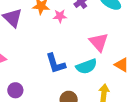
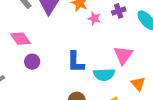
purple circle: (15, 90) -> (32, 62), moved

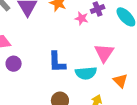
pink star: (94, 18) -> (82, 18), moved

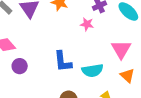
pink star: (82, 18) -> (87, 24), moved
pink triangle: (104, 53) -> (121, 49), moved

